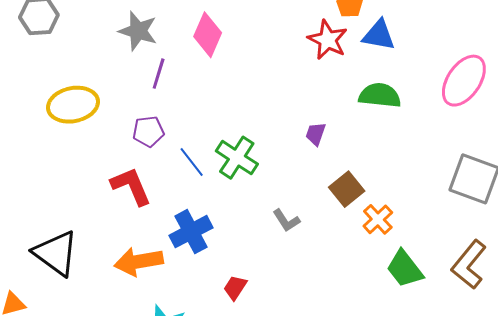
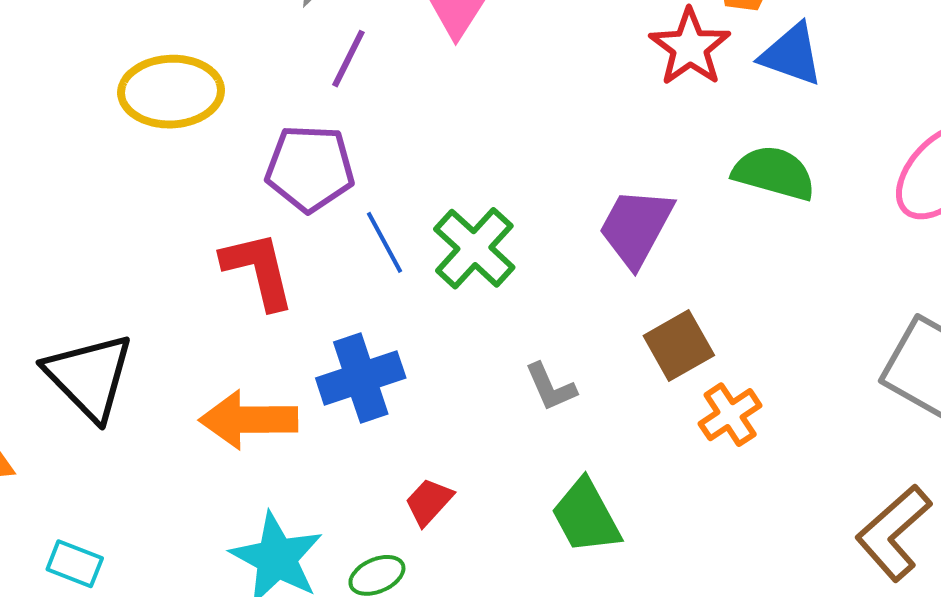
purple pentagon: (148, 131) -> (310, 168), size x1.4
purple trapezoid: (316, 134) -> (636, 227), size x1.8
green trapezoid: (405, 269) -> (586, 516), moved

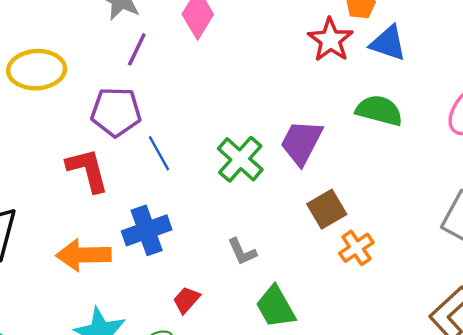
green cross: (474, 248) -> (240, 159), moved
gray L-shape: (551, 387) -> (242, 252), moved

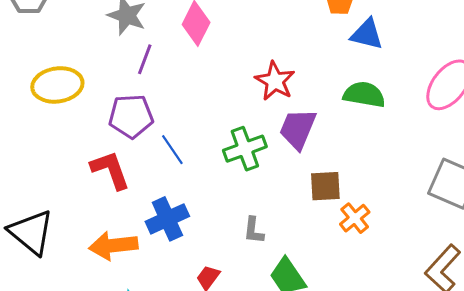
red star: (330, 40) -> (275, 81), moved
green cross: (240, 159) -> (245, 149), turned 33
brown square: (327, 209) -> (325, 186), turned 32
gray L-shape: (242, 252) -> (254, 230), turned 36

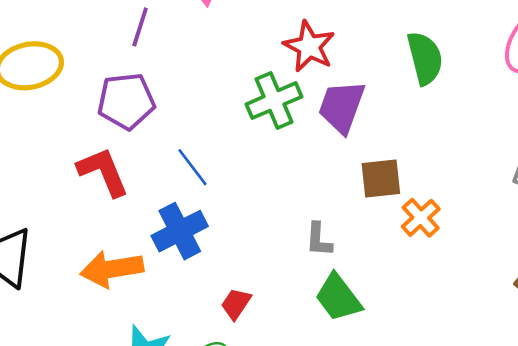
green semicircle: (364, 95) -> (425, 58), turned 69
green cross: (245, 149) -> (274, 100), moved
blue line: (172, 150) -> (193, 167), moved
gray L-shape: (254, 230) -> (319, 240), moved

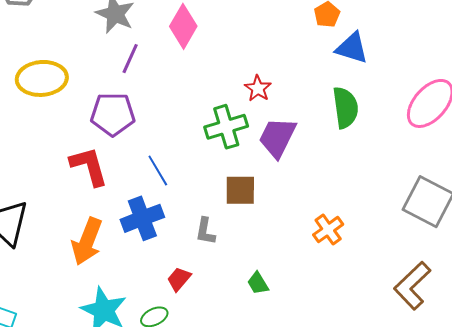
red star: (309, 46) -> (258, 88), size x0.7
brown square: (381, 178) -> (240, 190), moved
gray L-shape: (319, 240) -> (205, 231), moved
orange arrow: (112, 269) -> (87, 241), turned -66
green trapezoid: (338, 298) -> (258, 283), size x0.6

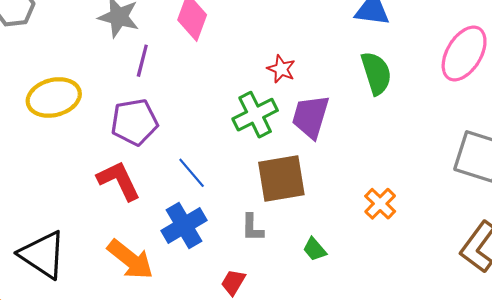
brown square: (240, 190) -> (281, 178), size x1.4
orange arrow: (87, 241) -> (130, 260), turned -63
green trapezoid: (258, 283) -> (315, 249), moved

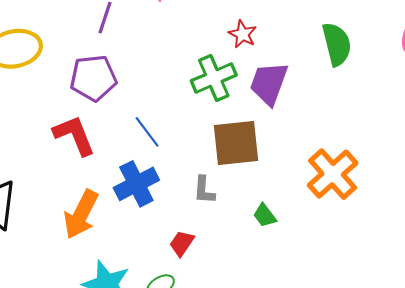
orange cross: (380, 204) -> (333, 174), size x1.6
orange arrow: (130, 260) -> (81, 214), turned 75

